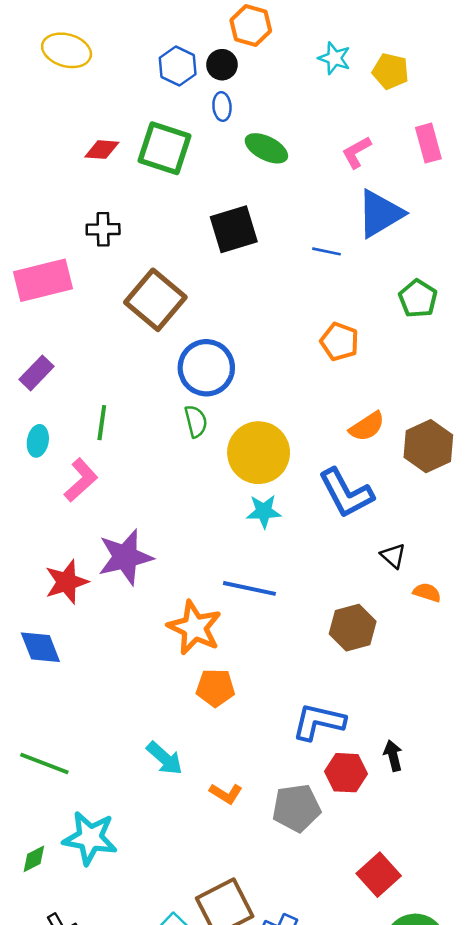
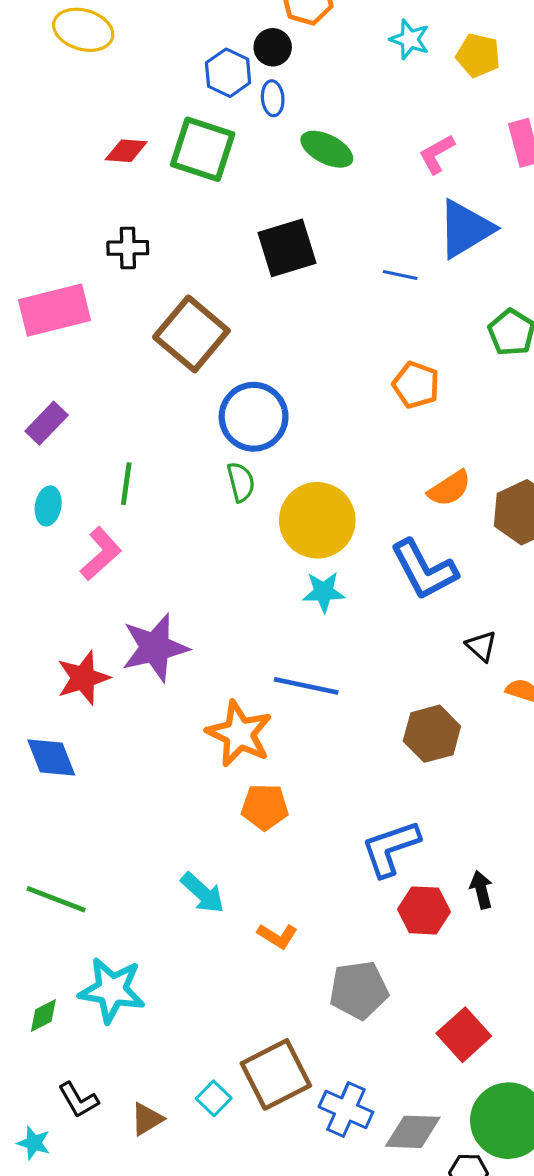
blue hexagon: (178, 66) -> (228, 73), moved
blue L-shape: (319, 722) -> (391, 848), turned -32
gray pentagon: (296, 808) -> (359, 990), moved

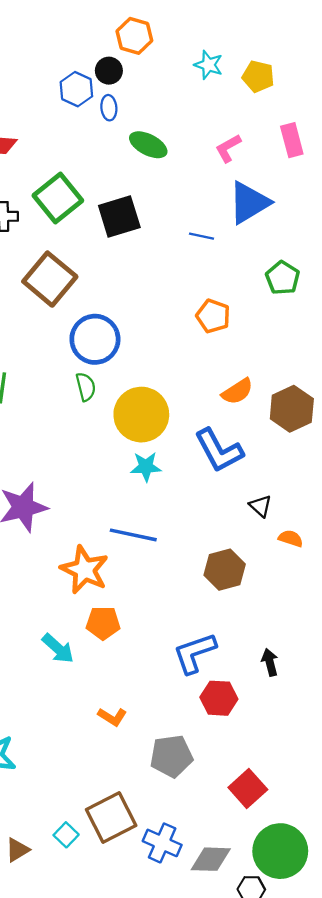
green square: (203, 149) -> (58, 198), moved, turned 33
black arrow: (481, 890) -> (270, 662), moved
cyan arrow: (203, 893) -> (58, 648), moved

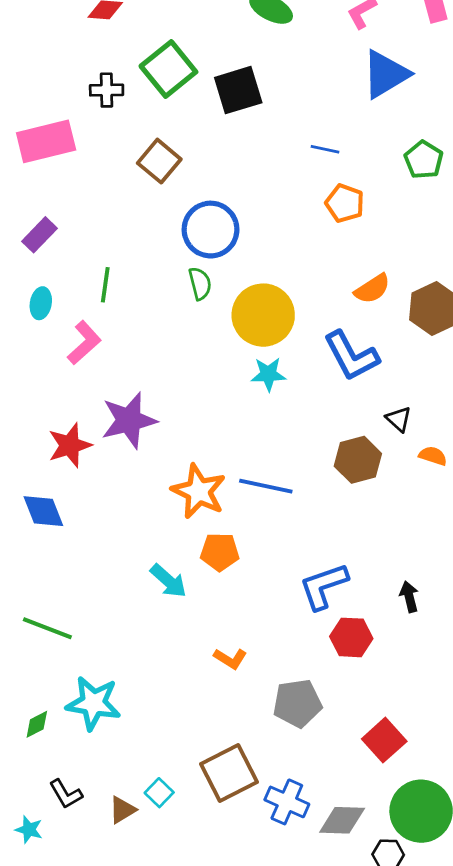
blue line: (202, 236) -> (325, 149), moved
brown square: (50, 279) -> (159, 161), size x0.7
blue line: (133, 535) -> (266, 486), moved
brown hexagon: (225, 570) -> (358, 460), moved
cyan square: (66, 835) -> (159, 793), moved

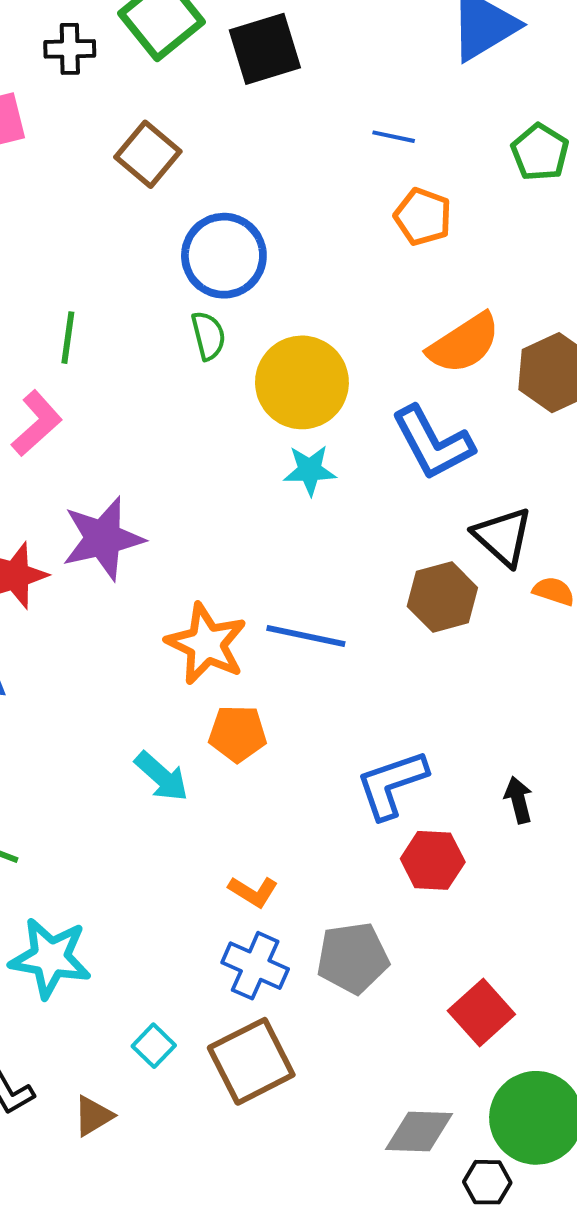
orange semicircle: (372, 289) -> (464, 343), size x1.4
black triangle: (399, 419) -> (503, 537), size x1.6
cyan square: (159, 793) -> (154, 1046), moved
blue cross: (287, 802) -> (255, 966), moved

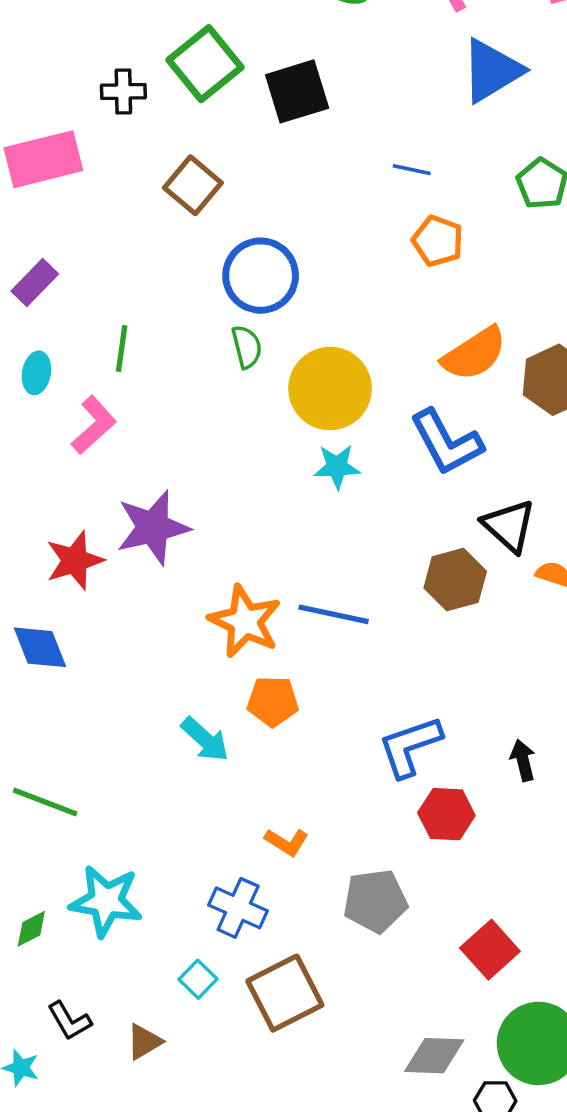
blue cross: (255, 966) -> (238, 908), moved

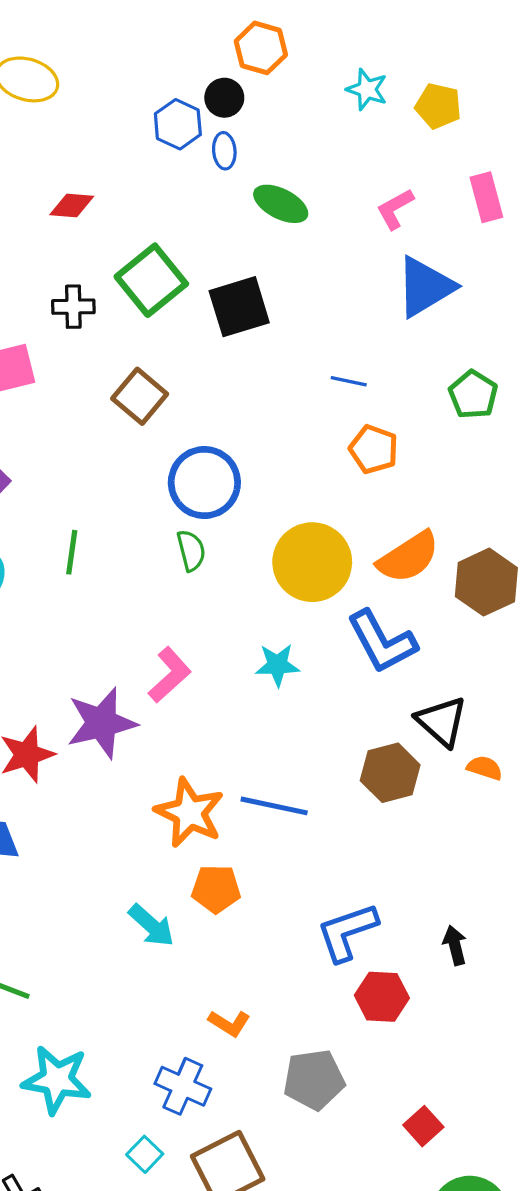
yellow circle: (330, 389) -> (312, 562), moved
pink L-shape: (94, 425) -> (170, 675), moved
red square: (490, 950) -> (423, 1126), size x0.7

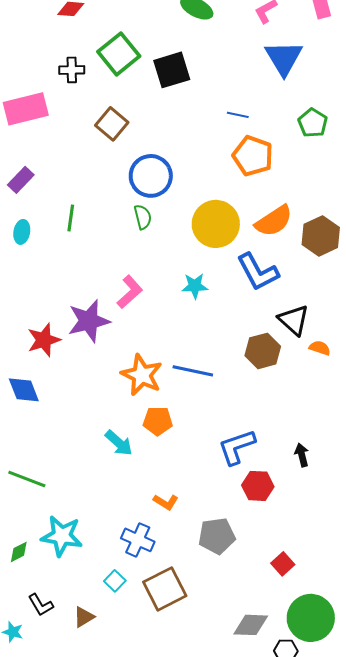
blue triangle: (425, 287) -> (284, 58), turned -30
orange pentagon: (374, 449) -> (253, 156), size x1.4

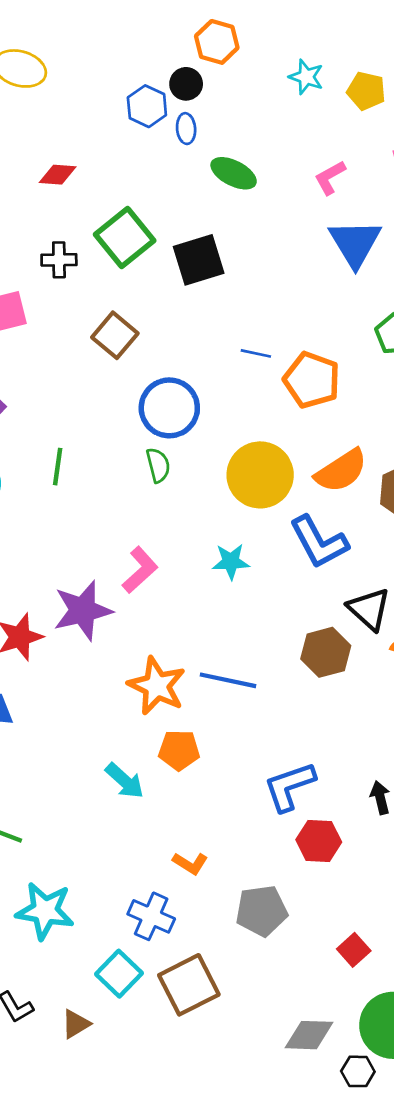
blue line: (238, 115) -> (256, 353), moved
cyan square: (115, 581) -> (119, 974), size x1.5

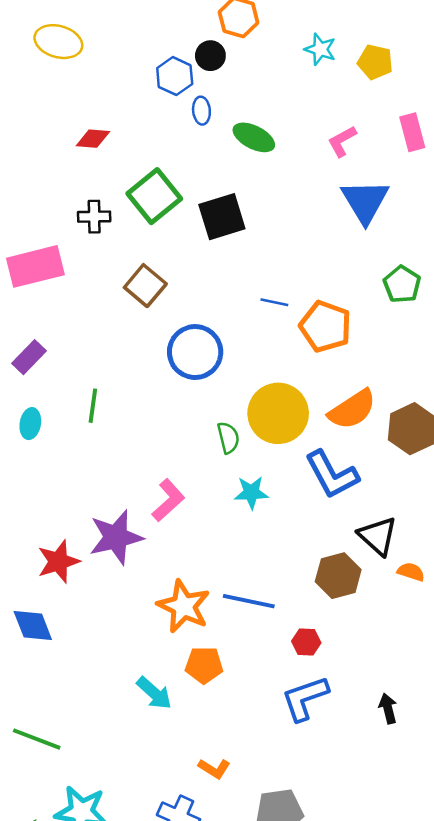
blue ellipse: (186, 129) -> (201, 111), moved
green semicircle: (158, 465) -> (228, 438), moved
red hexagon: (319, 841) -> (306, 642), moved, size x0.7

